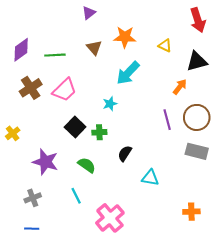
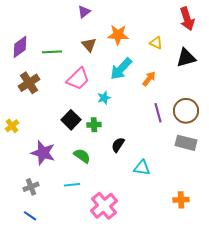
orange arrow: (180, 87) -> (149, 79), moved
pink trapezoid: (64, 90) -> (78, 79), moved
cyan line: (76, 196) -> (72, 185), turned -70
blue line: (32, 229) -> (30, 216), turned 32

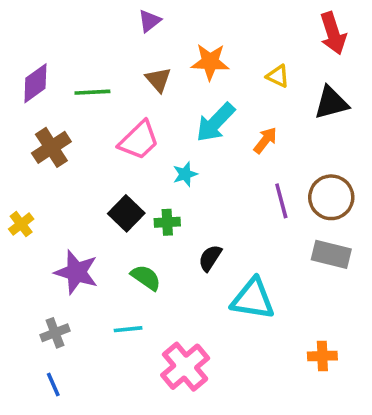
cyan triangle: (142, 168) -> (253, 299), size x1.5
blue line: (30, 216) -> (53, 384), turned 32

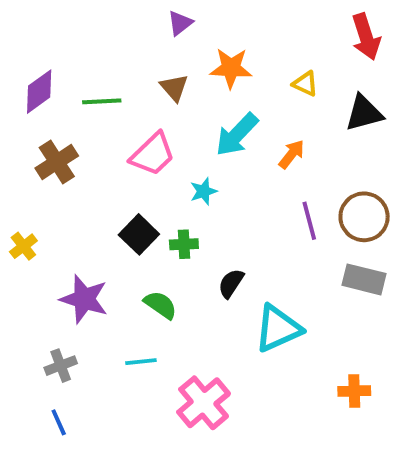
purple triangle: (149, 21) -> (180, 23), moved
cyan triangle: (253, 299) -> (278, 328), turned -33

